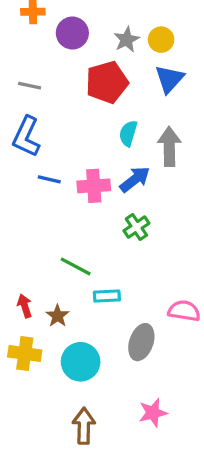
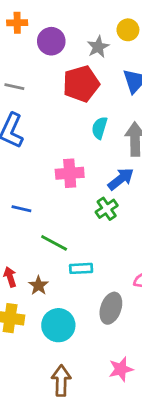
yellow circle: (161, 40) -> (128, 30), moved
blue line: (49, 179) -> (21, 209), moved
blue arrow: (135, 179) -> (121, 179), moved

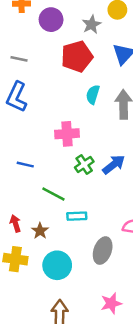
blue arrow: (121, 179) -> (114, 165), moved
green cross: (107, 209) -> (84, 165), moved

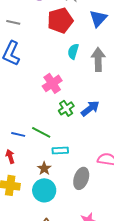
pink cross: (67, 134) -> (52, 83), turned -30
blue line: (25, 165) -> (18, 134), moved
brown star: (40, 231) -> (44, 168), moved

